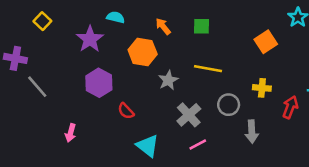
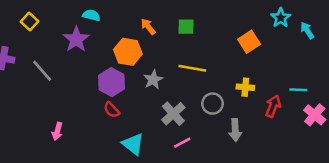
cyan semicircle: (116, 17) -> (91, 15), moved
purple hexagon: (99, 83) -> (112, 82), moved
gray line: (37, 87) -> (42, 71), moved

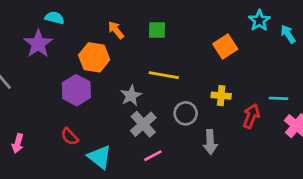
gray star: (153, 80) -> (131, 96), moved
red semicircle: (112, 110) -> (70, 137), moved

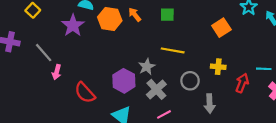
orange hexagon: (94, 57) -> (110, 19), moved
purple hexagon: (76, 90) -> (124, 81), moved
red semicircle: (70, 137) -> (85, 93), moved, size x1.5
pink arrow: (18, 143) -> (57, 72), moved

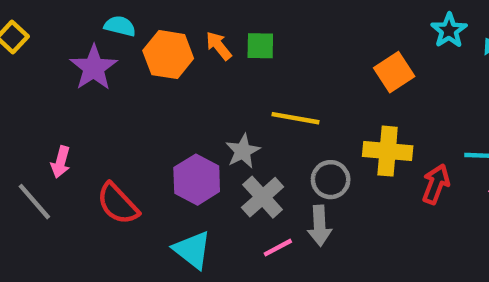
green square: (167, 15) -> (260, 46), moved
gray line: (44, 53) -> (34, 202), moved
yellow cross: (218, 67) -> (388, 151), size x1.5
gray arrow: (210, 104) -> (320, 226), moved

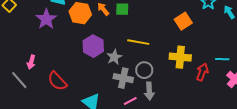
purple hexagon: (197, 180) -> (93, 46), moved
gray circle: (331, 180) -> (144, 70), moved
gray cross: (263, 197) -> (123, 78), turned -36

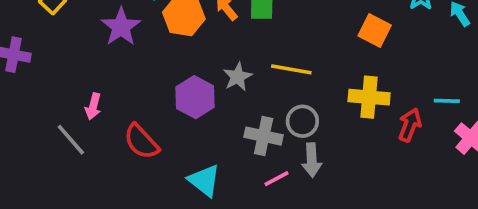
orange square: (183, 21) -> (375, 30), turned -30
purple hexagon: (93, 46) -> (195, 97), moved
gray star: (114, 57) -> (238, 77), moved

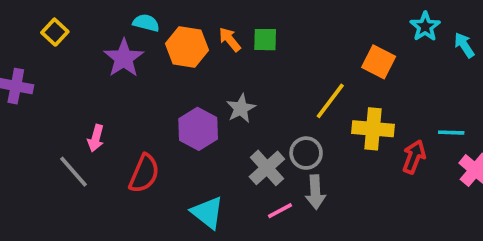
yellow line: (291, 69) -> (330, 101), moved, turned -63
gray cross: (264, 136) -> (267, 168), turned 36
red semicircle: (141, 142) -> (144, 174), turned -114

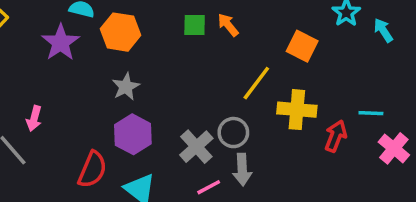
orange arrow: (230, 40) -> (228, 25), moved
gray star: (241, 108) -> (126, 87), moved
purple hexagon: (198, 129) -> (133, 134), moved
red semicircle: (144, 174) -> (92, 170), moved

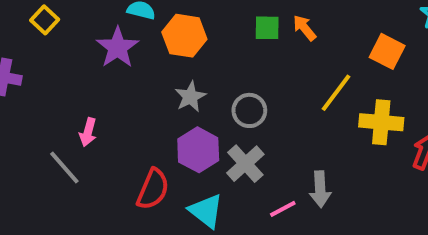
gray circle: (233, 133) -> (249, 110), moved
gray cross: (196, 147) -> (245, 164), moved

